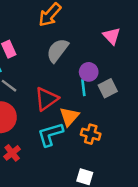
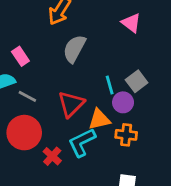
purple circle: (89, 72) -> (123, 102), moved
orange triangle: (69, 117) -> (99, 119), turned 45
red cross: (12, 153) -> (52, 156), moved

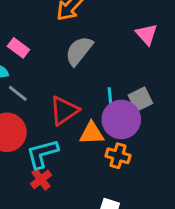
pink rectangle: (20, 56) -> (18, 48), turned -30
purple circle: (123, 102) -> (121, 119), size x1.6
cyan L-shape: (82, 142) -> (42, 154), moved
red cross: (52, 156) -> (41, 179), moved

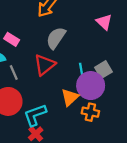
gray line: (18, 93) -> (14, 72), turned 32
red triangle: (64, 111) -> (45, 65), moved
orange triangle: (92, 133) -> (70, 97), turned -36

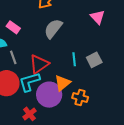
red triangle: (45, 65) -> (39, 64), moved
purple circle: (91, 86) -> (49, 95), moved
cyan L-shape: (35, 115) -> (30, 82), moved

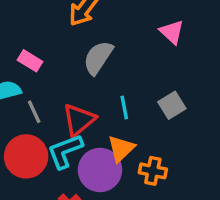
cyan line: (74, 59) -> (124, 108), moved

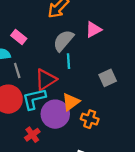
pink triangle: (172, 32) -> (94, 30), moved, turned 42
cyan line: (124, 108) -> (69, 61), moved

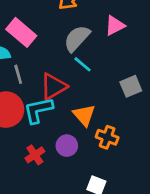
pink rectangle: (19, 37) -> (21, 32), size x1.5
cyan line: (69, 61) -> (83, 64), turned -48
orange triangle: (71, 102) -> (84, 115), turned -36
purple circle: (55, 114) -> (67, 146), moved, size x0.6

